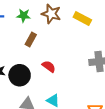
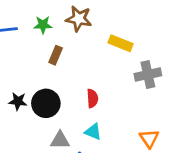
yellow rectangle: (82, 18) -> (121, 43), moved
red semicircle: (49, 66) -> (92, 98), moved, turned 56

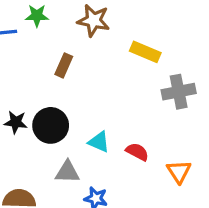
green star: (43, 25) -> (37, 16), moved
red semicircle: (92, 98) -> (137, 152), moved, turned -60
cyan triangle: (93, 132) -> (99, 142), moved

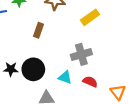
yellow rectangle: (145, 52) -> (90, 17), turned -54
gray cross: (179, 92) -> (81, 54), moved

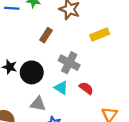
gray cross: (81, 54) -> (69, 63), moved, turned 30
red semicircle: (90, 82) -> (86, 88), moved

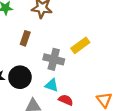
yellow rectangle: (100, 34) -> (80, 45), moved
red semicircle: (86, 88) -> (66, 100), moved

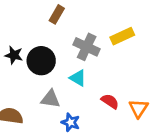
red semicircle: (66, 100) -> (110, 101), moved

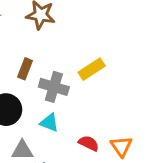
brown rectangle: (57, 14) -> (25, 69), moved

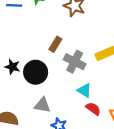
cyan triangle: (49, 123) -> (84, 90), moved

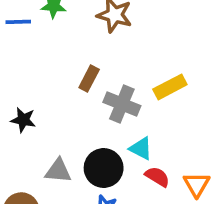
black circle: (36, 72) -> (104, 168), moved
gray triangle: (42, 105) -> (58, 171), moved

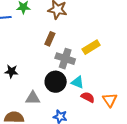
brown rectangle: (89, 79) -> (50, 39), moved
black circle: (104, 168) -> (56, 82), moved

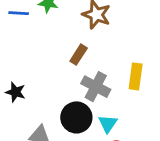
yellow rectangle: (91, 47) -> (136, 76), turned -60
cyan triangle: (78, 82) -> (108, 124), turned 32

